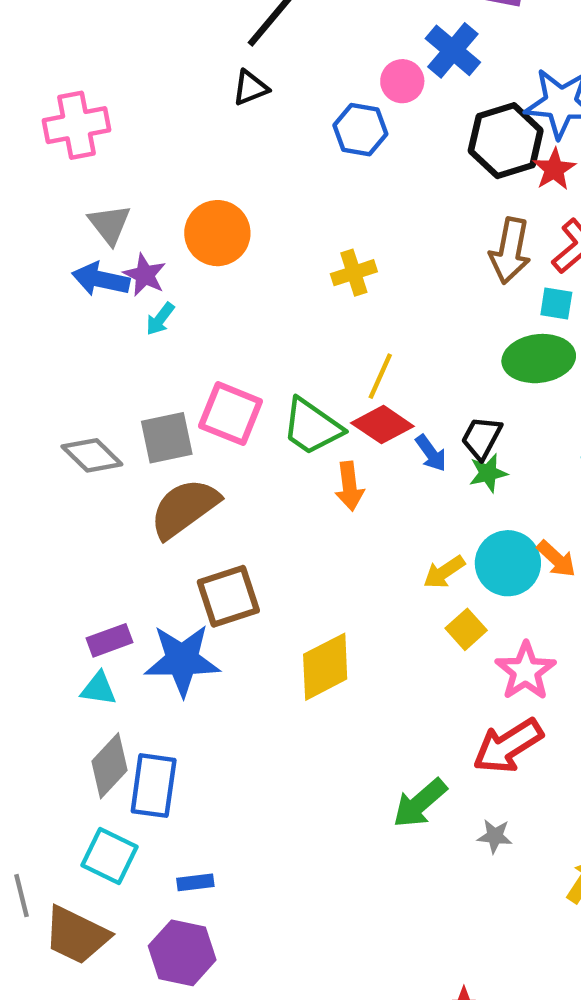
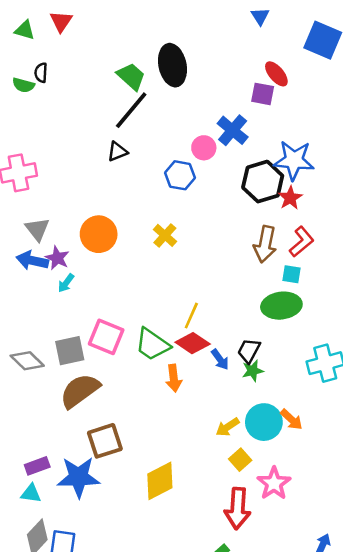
yellow cross: (354, 273) -> (165, 235), moved, turned -30
red arrow: (508, 746) -> (238, 508), moved, turned -54

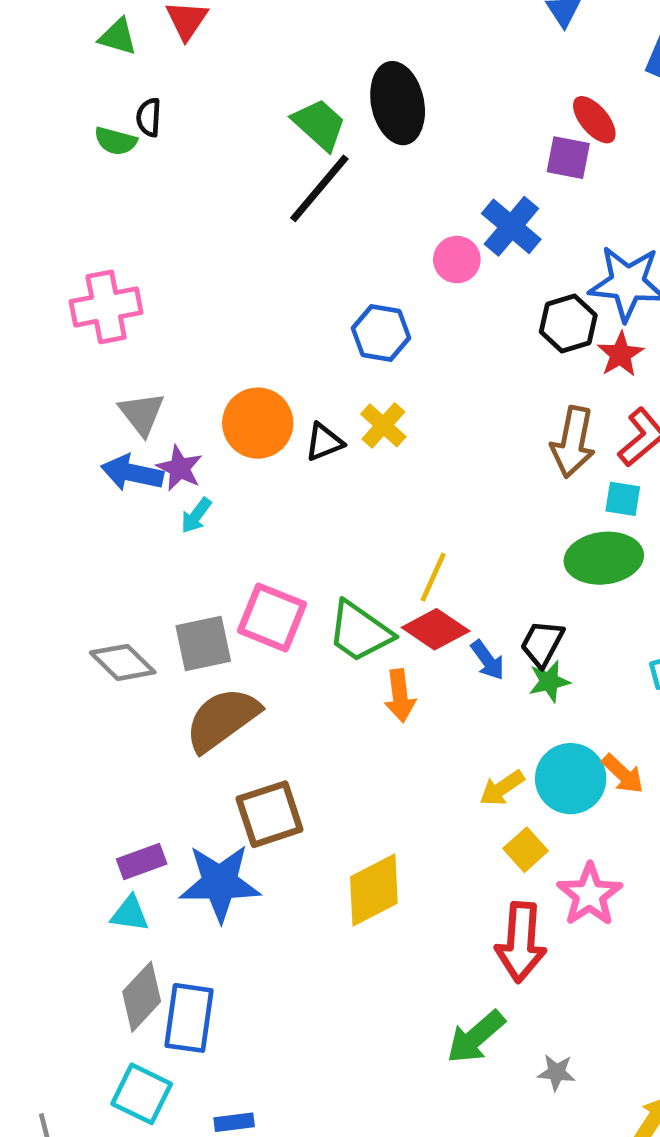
black triangle: (117, 152) -> (324, 442), moved
blue hexagon: (180, 175) -> (381, 333), moved
black hexagon: (263, 182) -> (568, 324), size x0.7

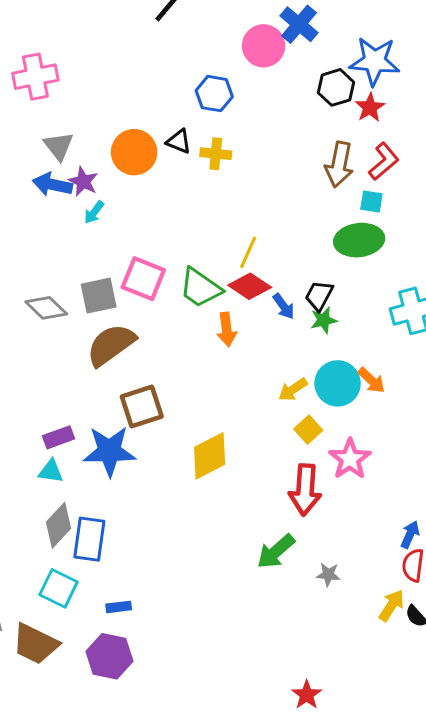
pink circle: (457, 260) -> (264, 46), size x1.4
yellow cross: (383, 425) -> (216, 154), turned -36
black triangle: (324, 442) -> (179, 141), moved, turned 44

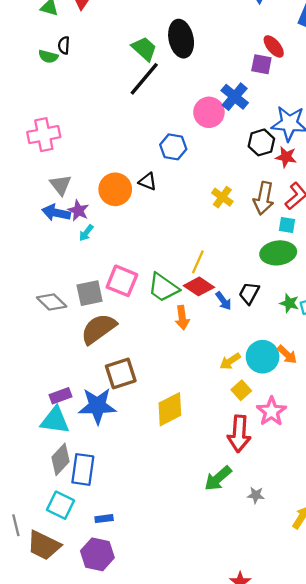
red star: (370, 107) -> (286, 157), turned -30
yellow cross: (216, 154) -> (222, 197), moved, turned 30
green star: (324, 320) -> (289, 303), moved, turned 30
cyan triangle: (51, 471) -> (55, 420), size x1.6

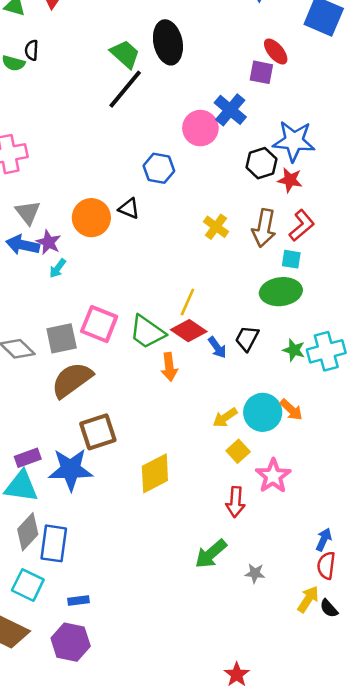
red arrow: (239, 434) -> (235, 502), size x0.7

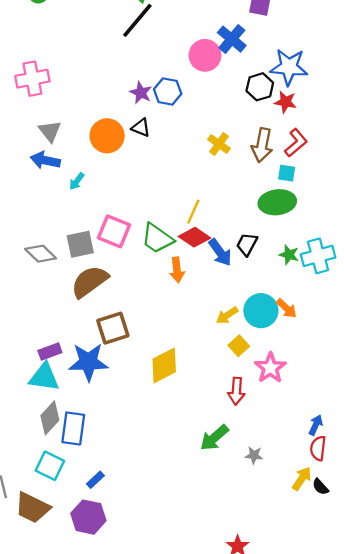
purple star: (49, 242) -> (141, 93), moved
blue arrow: (217, 347) -> (220, 252), size x1.4
blue rectangle: (78, 601) -> (95, 480), turned -36

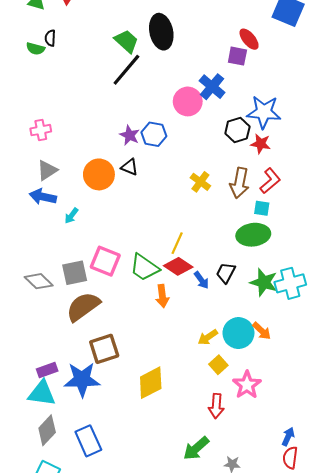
pink cross: (32, 79) -> (41, 130), moved, size x0.7
gray triangle: (50, 131) -> (47, 170), turned 35
blue arrow: (220, 252) -> (201, 280), size x0.7
green star: (289, 255) -> (264, 282), size x1.5
blue rectangle: (73, 428) -> (88, 441), moved, turned -32

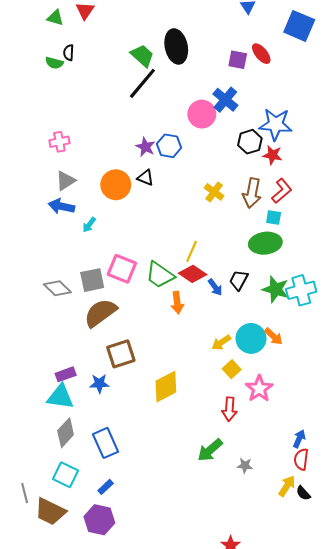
purple square: (237, 56) -> (238, 60), moved
blue star: (82, 380) -> (99, 384), size x0.6

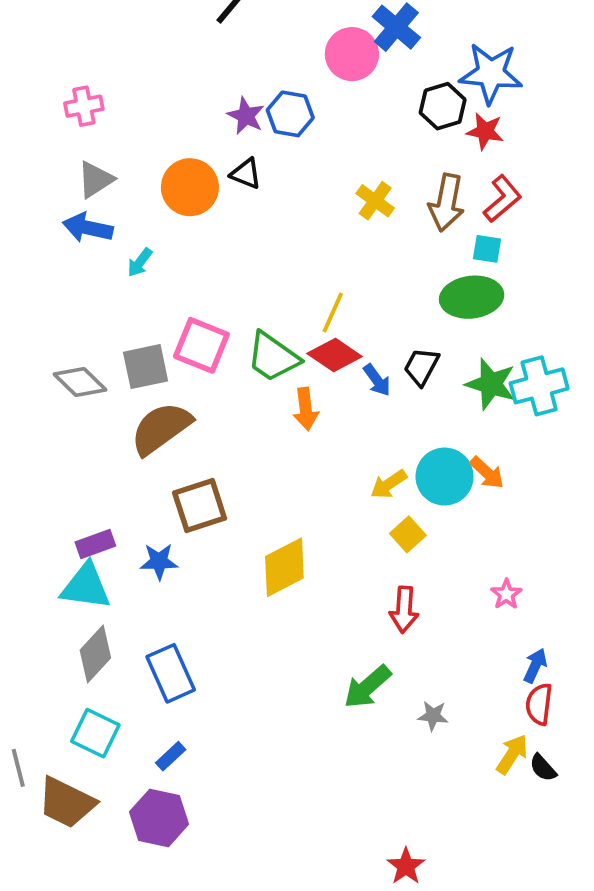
pink star: (259, 389) -> (506, 594), moved, size x0.6

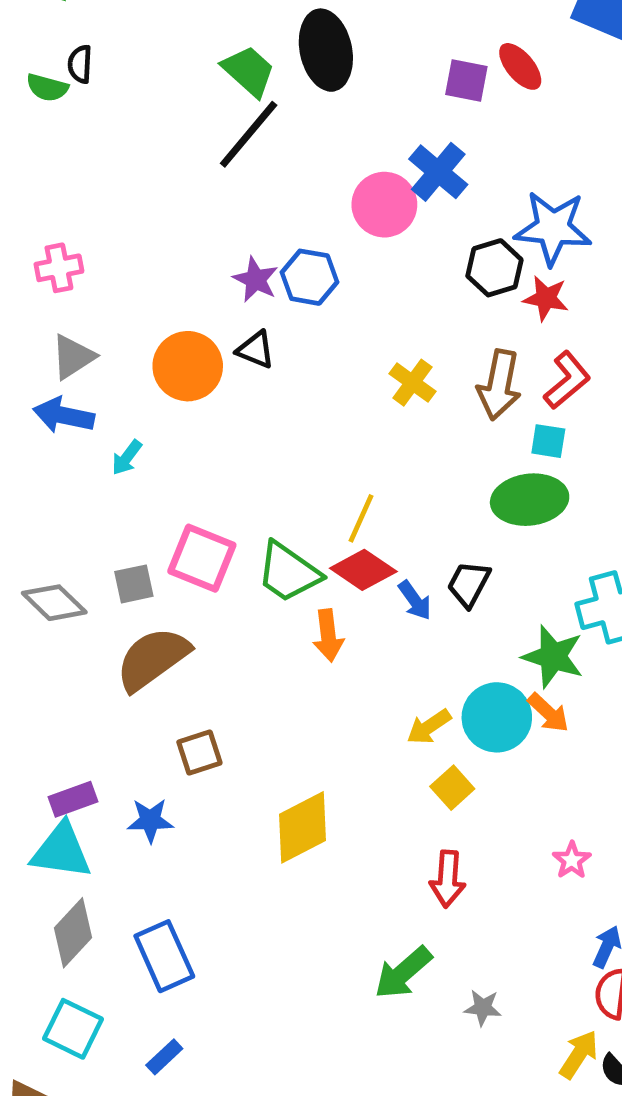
gray square: (146, 367) -> (134, 584), size x0.7
green star: (491, 384) -> (553, 657), moved
brown square: (200, 505) -> (199, 753), size x0.7

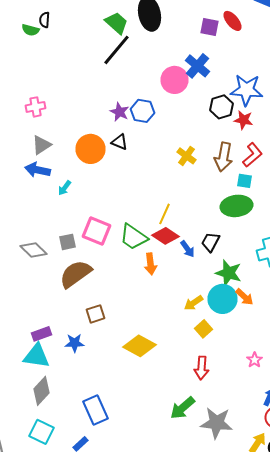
green star: (553, 657) -> (228, 273), moved
yellow diamond: (302, 827) -> (140, 346), turned 56
blue rectangle: (164, 956) -> (96, 410), moved
gray star: (483, 1008) -> (216, 423), size x2.0

